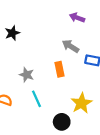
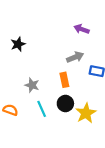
gray arrow: (70, 46) -> (75, 57), turned 126
black circle: (62, 122) -> (65, 103), moved

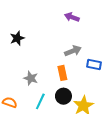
purple arrow: (82, 29) -> (72, 17), moved
cyan line: (42, 109) -> (40, 101), turned 49

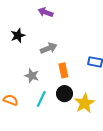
purple arrow: (72, 17) -> (45, 12), moved
gray arrow: (73, 51) -> (49, 48), moved

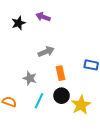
black star: (18, 35) -> (19, 23), moved

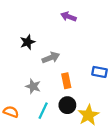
purple arrow: (43, 17) -> (69, 17), moved
black star: (19, 23) -> (28, 42), moved

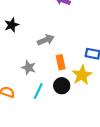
black star: (28, 42) -> (12, 25), moved
yellow star: (88, 115) -> (82, 75), moved

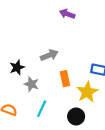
black star: (12, 25) -> (17, 67), moved
black circle: (62, 86) -> (76, 116), moved

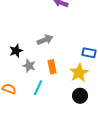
orange rectangle: (65, 79) -> (52, 67), moved
black circle: (76, 116) -> (80, 96), moved

